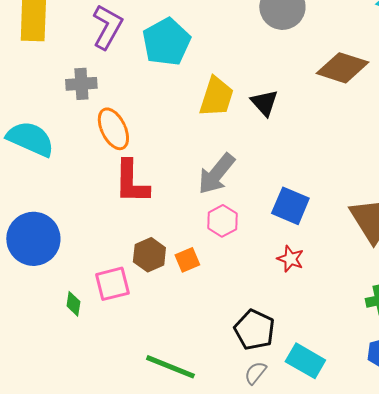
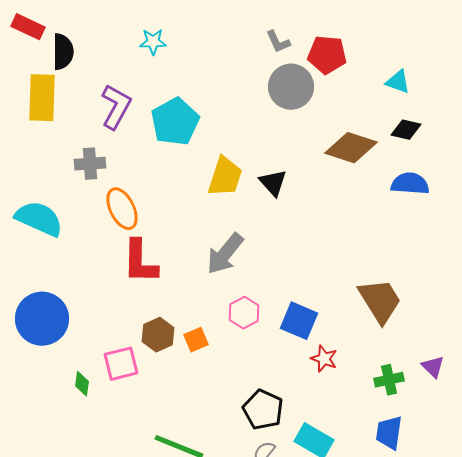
blue square: (290, 206) -> (299, 321), moved
pink hexagon: (222, 221) -> (244, 313), moved
red star: (290, 259) -> (324, 359), moved

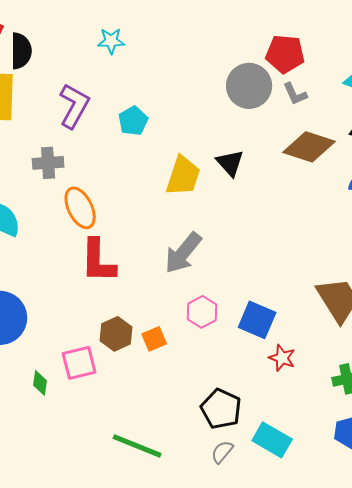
gray L-shape: (278, 42) -> (295, 94), moved
cyan pentagon: (175, 122) -> (133, 121), size x0.6
black triangle: (273, 183) -> (230, 163), moved

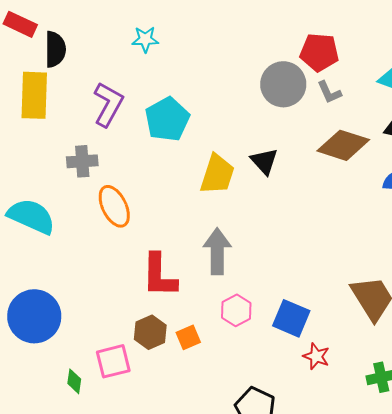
cyan pentagon: (133, 121) -> (167, 119), size x1.5
gray arrow: (183, 253) -> (217, 251), turned 141
red L-shape: (98, 261) -> (159, 275), moved

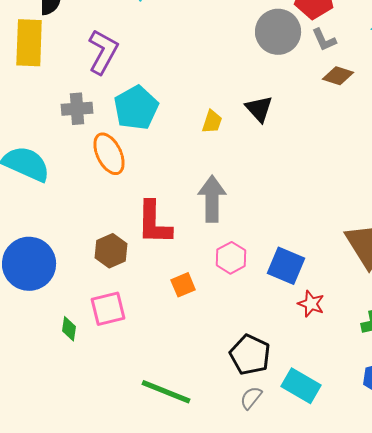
cyan pentagon: (167, 119) -> (136, 108), moved
brown diamond: (343, 145) -> (338, 76), moved, size x0.6
yellow trapezoid: (217, 174) -> (212, 122), size x0.6
brown hexagon: (150, 332) -> (111, 251), moved

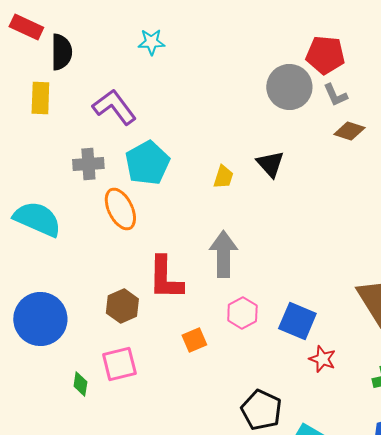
yellow rectangle: (29, 43) -> (40, 98), size x0.7
purple L-shape: (103, 52) -> (114, 107), turned -66

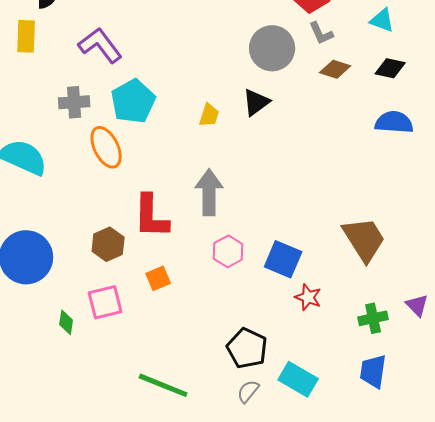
gray circle: (289, 87) -> (272, 48), moved
black triangle: (270, 164) -> (256, 102), turned 36
orange square: (194, 340) -> (158, 278), moved

